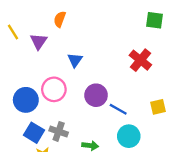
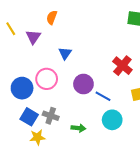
red cross: (140, 60) -> (122, 66), moved

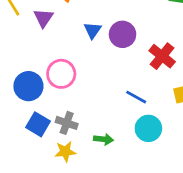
blue triangle: (65, 53) -> (93, 30), moved
purple circle: (83, 84) -> (123, 34), moved
yellow star: (37, 137) -> (65, 152), moved

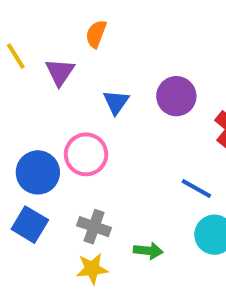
blue triangle: (93, 30) -> (116, 102), moved
blue square: (38, 124) -> (30, 225), moved

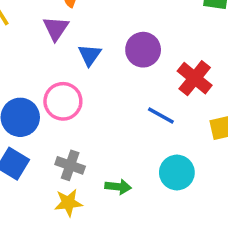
purple triangle: (60, 72) -> (56, 28), moved
blue line: (196, 188) -> (161, 116), moved

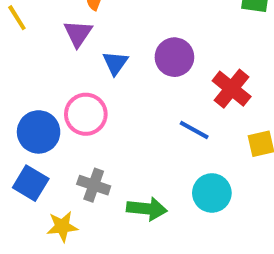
green arrow: (118, 187) -> (147, 209), size x1.4
yellow star: (68, 203) -> (62, 226), moved

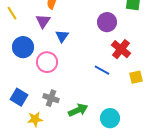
purple circle: (174, 57) -> (107, 22), moved
blue circle: (39, 132) -> (23, 47), moved
cyan circle: (212, 193) -> (110, 118), moved
green arrow: (147, 209) -> (78, 110), turned -30

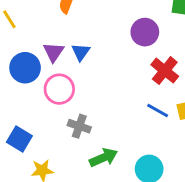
purple triangle: (43, 21) -> (54, 52), moved
blue line: (102, 70) -> (158, 110), moved
gray cross: (51, 98) -> (79, 126), moved

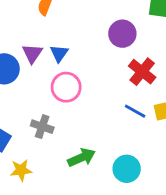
pink circle: (59, 89) -> (66, 87), moved
gray cross: (79, 126) -> (42, 127), moved

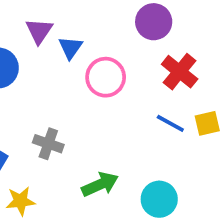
purple triangle: (32, 53) -> (39, 31), moved
pink circle: (66, 87) -> (106, 77), moved

